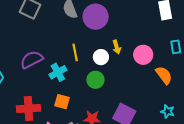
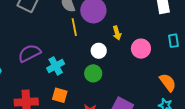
yellow arrow: (117, 47) -> (117, 33), moved
yellow line: (75, 52) -> (74, 27), moved
orange semicircle: (164, 75) -> (168, 82), moved

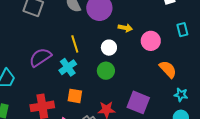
yellow line: (74, 27) -> (75, 44), moved
yellow arrow: (117, 33) -> (125, 28), turned -56
orange semicircle: (168, 82) -> (168, 69), moved

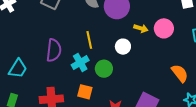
pink circle: (151, 41) -> (164, 28), moved
purple semicircle: (40, 57) -> (54, 50), turned 125
green circle: (106, 71) -> (104, 69), moved

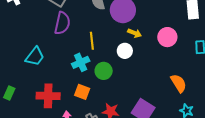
yellow arrow: (141, 28) -> (135, 33), moved
purple semicircle: (54, 50) -> (62, 23), moved
cyan trapezoid: (18, 69) -> (35, 56), moved

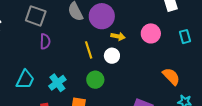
purple semicircle: (62, 23) -> (45, 41), size x0.7
yellow line: (92, 41) -> (89, 50), moved
cyan cross: (81, 62) -> (57, 83), moved

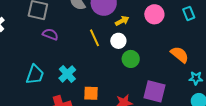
yellow arrow: (118, 36) -> (122, 21), turned -32
purple semicircle: (45, 41) -> (50, 34), turned -63
green circle: (95, 80) -> (131, 59), moved

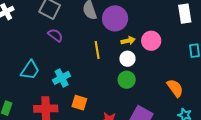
pink circle: (154, 14) -> (151, 41), moved
white circle: (118, 41) -> (127, 59), moved

